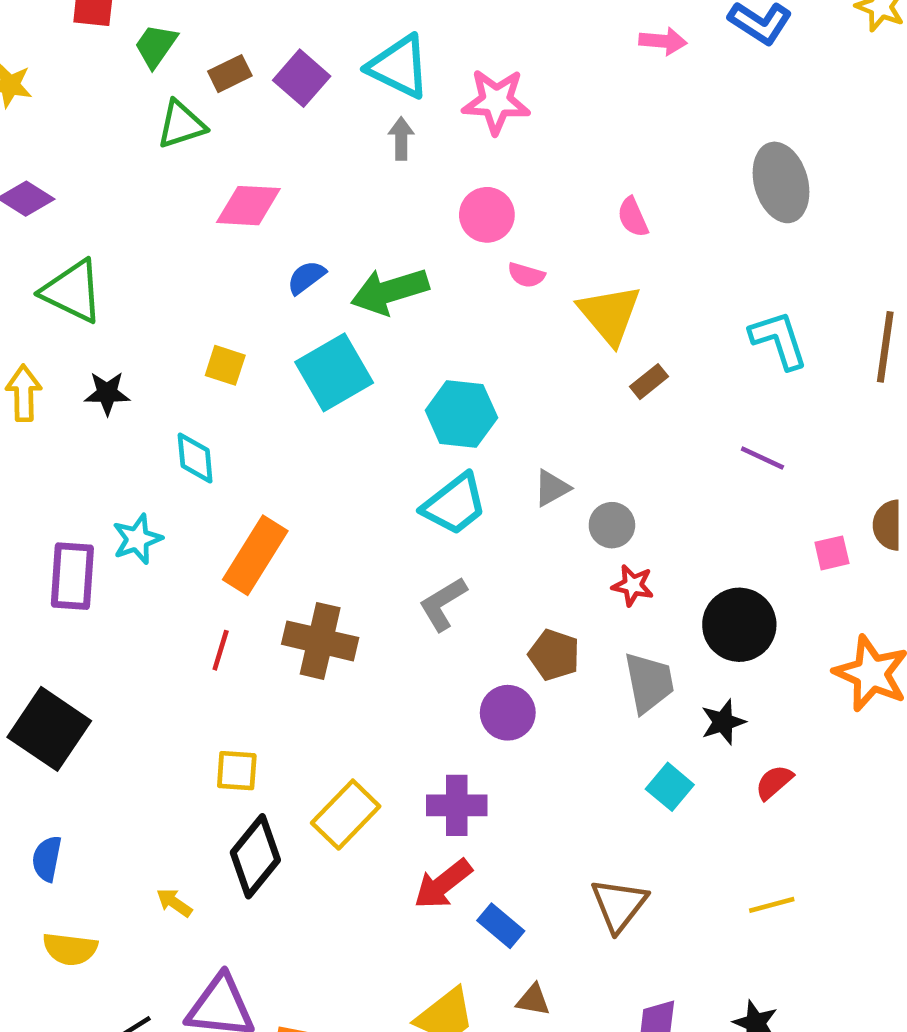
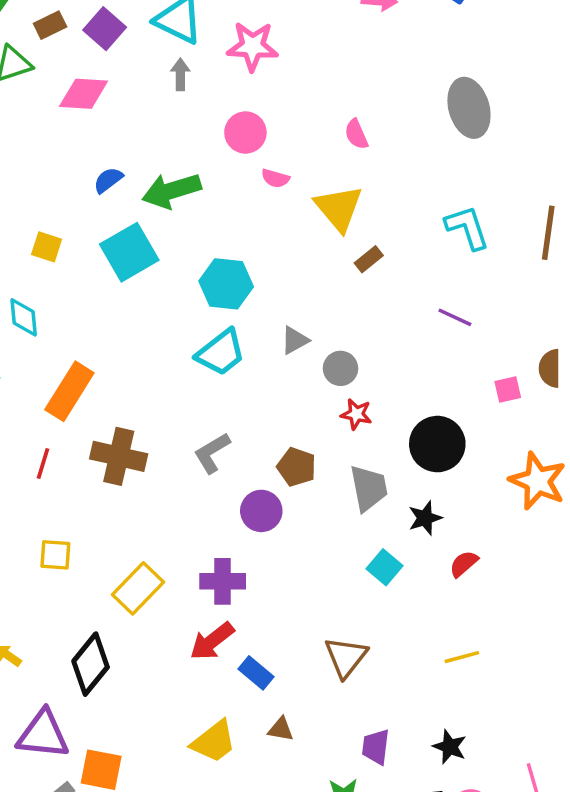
pink diamond: (248, 206) -> (84, 94), moved
gray L-shape: (443, 604) -> (212, 453), moved
black diamond: (255, 856) -> (91, 664), moved

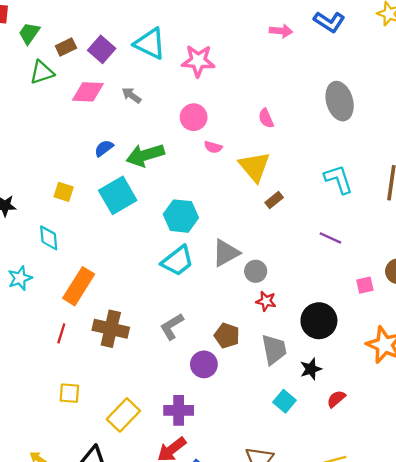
gray arrow: (180, 74) -> (131, 95), moved, turned -54
gray triangle: (295, 340) -> (226, 253), size x1.5

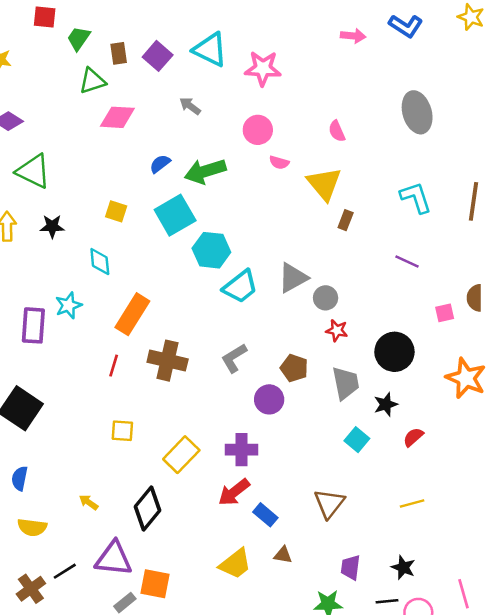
brown rectangle: (66, 47) -> (119, 53), turned -72
pink diamond: (88, 92) -> (117, 117), moved
brown rectangle: (274, 200) -> (346, 220), turned -30
cyan hexagon: (181, 216) -> (211, 250), moved

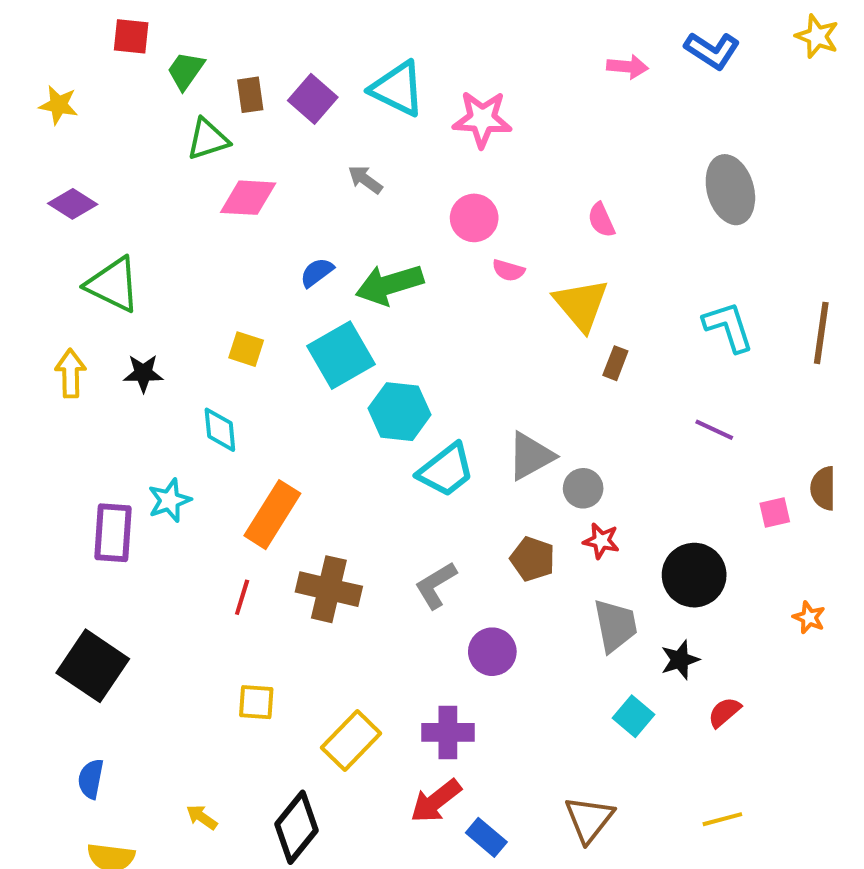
brown pentagon: (294, 368) -> (533, 559), moved
orange star: (466, 378) -> (809, 617), size x0.5

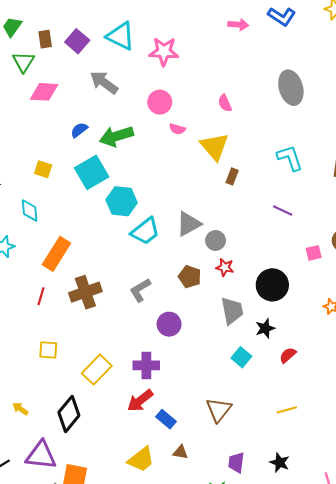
green triangle: (208, 139) -> (23, 62), turned -40
gray arrow: (365, 180) -> (104, 82), size x1.6
brown cross: (329, 589) -> (85, 292), turned -32

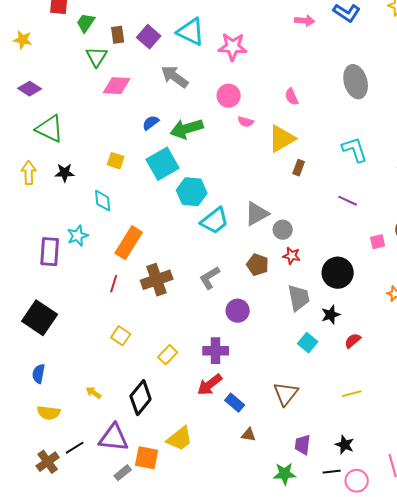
yellow triangle: (214, 147) -> (282, 139), turned 40
yellow square: (48, 350) -> (121, 336), turned 30
yellow rectangle: (97, 370) -> (168, 355), size x0.7
yellow trapezoid: (141, 459) -> (180, 439), moved

